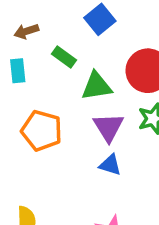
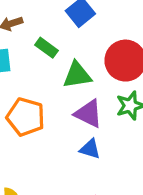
purple triangle: (108, 127) -> (88, 114), turned -32

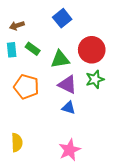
green rectangle: (47, 48) -> (33, 49), moved

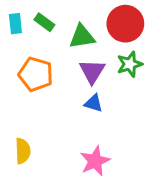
purple triangle: (67, 85) -> (92, 71), turned 36

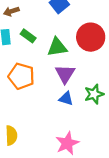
green star: (130, 64) -> (94, 94), moved

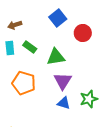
red circle: (91, 37) -> (83, 33), moved, size x0.7

